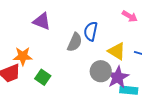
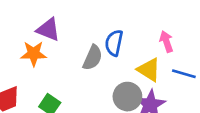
pink arrow: (130, 16) -> (166, 42), moved, turned -140
orange star: (23, 56) -> (34, 54), moved

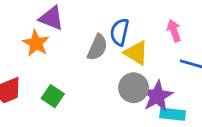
orange star: (34, 54) -> (36, 43), turned 30
yellow triangle: (149, 70) -> (136, 53), moved

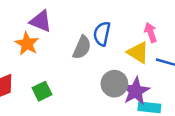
yellow triangle: (136, 53) -> (138, 52), moved
green square: (53, 96) -> (42, 91), turned 30

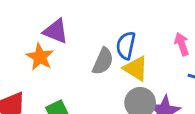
yellow triangle: (138, 52) -> (136, 68), moved

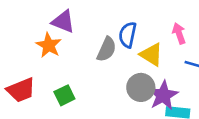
yellow triangle: (136, 68) -> (151, 55), moved

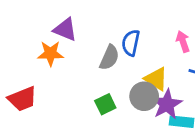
orange star: (49, 45) -> (51, 53), turned -30
yellow triangle: (151, 55) -> (156, 79), moved
green square: (64, 95) -> (105, 104), moved

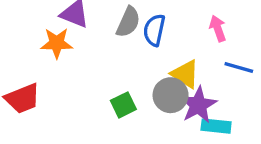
gray semicircle: (109, 57) -> (128, 22), moved

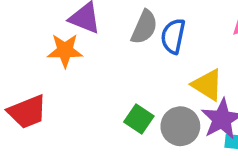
gray circle: (171, 95) -> (180, 126), moved
green square: (123, 105) -> (139, 119), turned -30

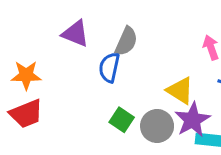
blue semicircle: (173, 36) -> (109, 67), moved
orange star: (65, 51) -> (26, 75), moved

